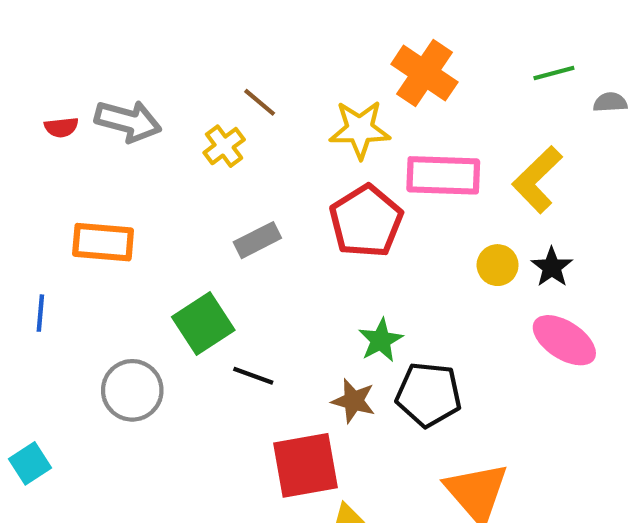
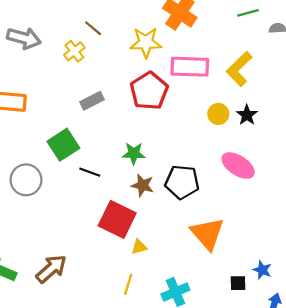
green star: (381, 340) -> (134, 153), moved, turned 30
pink ellipse: (564, 340) -> (238, 166), moved
red square: (305, 465) -> (117, 219), turned 36

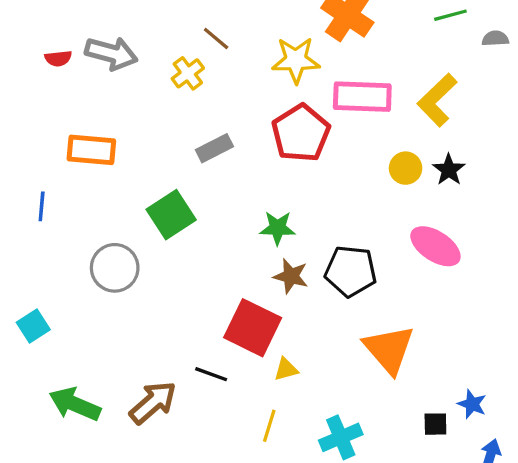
black line: (90, 172) -> (211, 374), moved

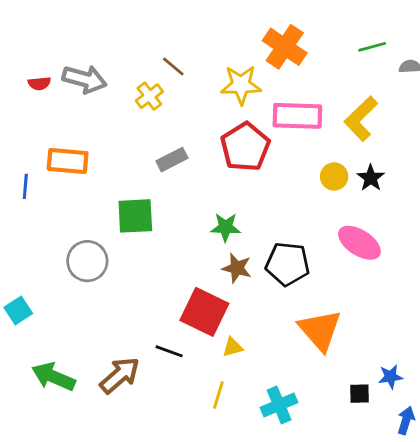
blue line: (42, 206) -> (25, 186), moved
green square: (171, 215) -> (135, 216), turned 30
blue star: (472, 404) -> (390, 377), turned -30

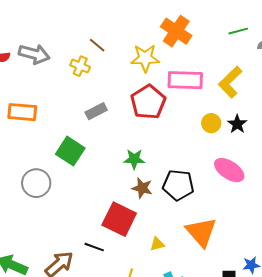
yellow cross: (149, 96) -> (80, 66), turned -30
green square: (135, 216) -> (70, 151), turned 36
yellow triangle: (233, 347) -> (157, 244), moved

